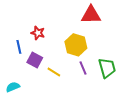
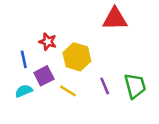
yellow hexagon: (76, 45) -> (77, 57), moved
purple square: (35, 60) -> (44, 76), turned 35
cyan semicircle: (13, 87) -> (24, 91), moved

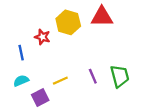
yellow hexagon: (77, 57) -> (68, 22), moved
purple square: (44, 76) -> (40, 97), moved
yellow line: (68, 91) -> (60, 81), turned -56

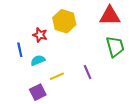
red triangle: (102, 17) -> (110, 16), moved
green trapezoid: (120, 76) -> (115, 47), moved
cyan semicircle: (21, 81) -> (38, 60), moved

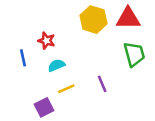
yellow hexagon: (64, 21) -> (93, 20), moved
cyan semicircle: (38, 60) -> (56, 65), moved

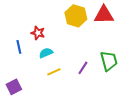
green trapezoid: (134, 54) -> (109, 61), moved
purple line: (102, 84) -> (83, 68), turned 56
purple square: (44, 107) -> (14, 87), moved

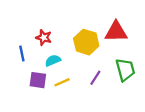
red triangle: (104, 15) -> (116, 32), moved
yellow hexagon: (76, 16) -> (86, 42), moved
purple square: (14, 87) -> (38, 80), moved, turned 35

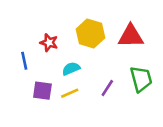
yellow hexagon: (86, 42) -> (90, 34), moved
cyan semicircle: (53, 60) -> (71, 69), moved

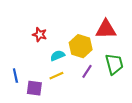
yellow hexagon: (90, 34) -> (81, 46), moved
blue line: (24, 61) -> (15, 76), moved
purple square: (42, 91) -> (34, 88), moved

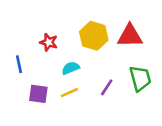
yellow hexagon: (81, 46) -> (94, 36), moved
blue line: (15, 76) -> (19, 64), moved
purple square: (34, 88) -> (38, 94), moved

